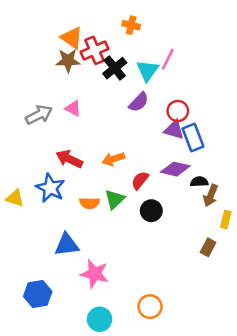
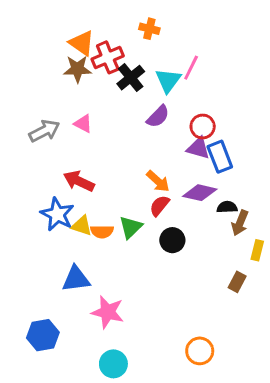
orange arrow: (113, 159) -> (158, 181), moved, turned -120
yellow triangle: (15, 198) -> (82, 226), moved
orange circle: (150, 307) -> (200, 351), moved

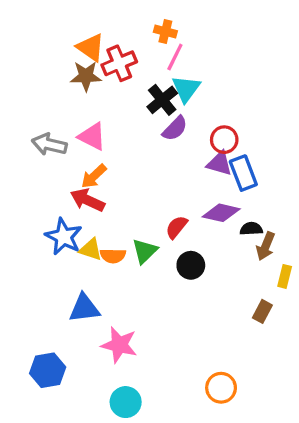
pink line: (191, 68) -> (175, 57), moved
black cross: (131, 78) -> (162, 100), moved
pink triangle: (83, 124) -> (92, 136), size x1.4
gray arrow: (44, 131) -> (49, 144), turned -140
orange arrow: (158, 181) -> (94, 176), moved, turned 95

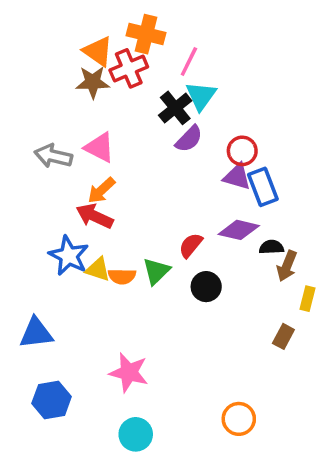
orange cross: (165, 31) -> (146, 34), moved, size x1.5
blue triangle: (84, 308) -> (36, 333), moved

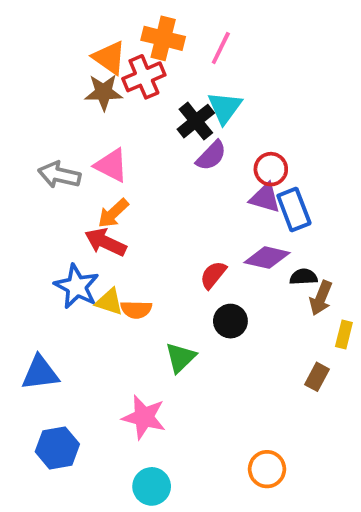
pink line: (189, 62) -> (221, 48), moved
green triangle: (156, 271) -> (180, 358), moved

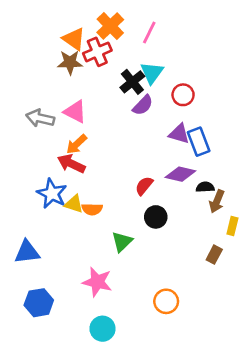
orange cross: (163, 38) -> (110, 26), turned 32
red circle: (271, 169) -> (183, 95), moved
orange circle: (267, 469) -> (166, 301), moved

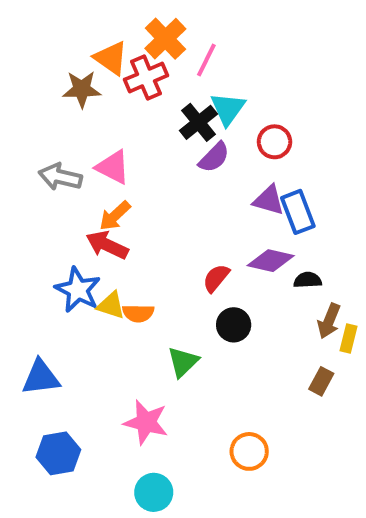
pink line: (149, 32) -> (206, 60), moved
brown star: (70, 62) -> (82, 89), moved
brown arrow: (217, 201) -> (329, 321), moved

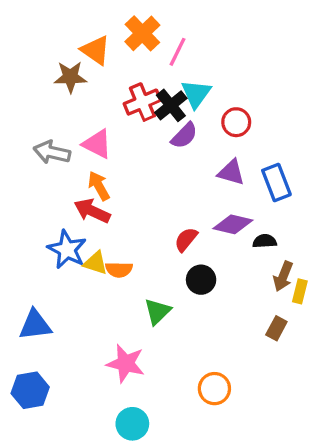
red cross: (146, 78) -> (142, 102), moved
blue rectangle: (298, 212) -> (276, 182), moved
orange arrow: (115, 216) -> (99, 186), turned 104
blue hexagon: (58, 453) -> (30, 390), moved

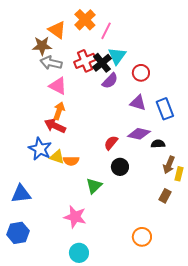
gray arrow: (52, 152) -> (51, 63), moved
orange arrow: (99, 186) -> (59, 111), turned 48
orange circle: (214, 389) -> (142, 237), moved

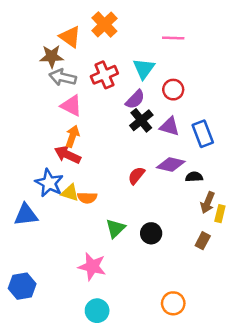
pink line: (106, 31) -> (173, 38), moved, turned 66
black cross: (102, 63) -> (141, 120), moved
black circle: (120, 167) -> (151, 233), moved
blue triangle: (21, 194) -> (26, 215), moved
orange circle: (142, 237) -> (173, 303), moved

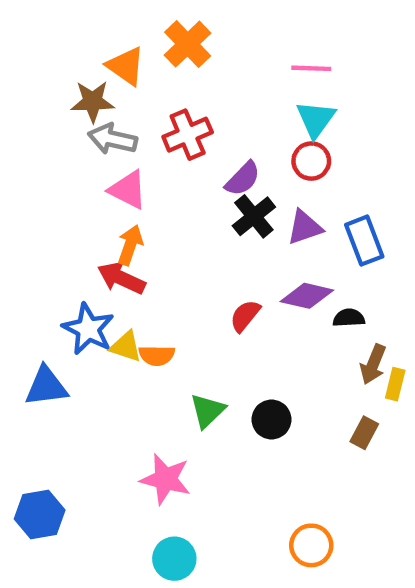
cyan triangle: (144, 69) -> (316, 119), moved
purple triangle: (170, 126) -> (305, 227), turned -35

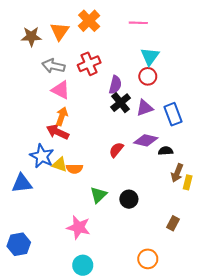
orange triangle: (126, 66) -> (60, 31), turned 30
pink line: (311, 68) -> (138, 23), moved
brown star: (93, 101) -> (31, 36), moved
purple semicircle: (243, 179) -> (115, 85), turned -30
brown rectangle: (364, 433) -> (173, 223), moved

